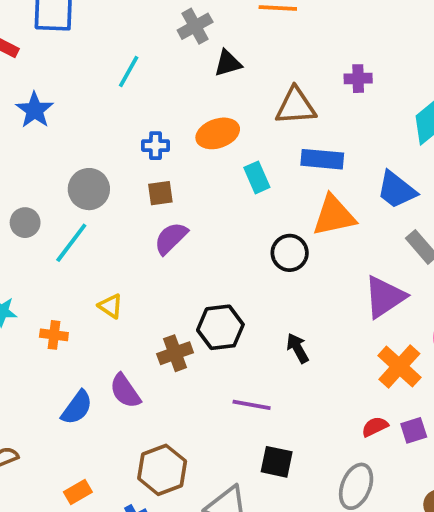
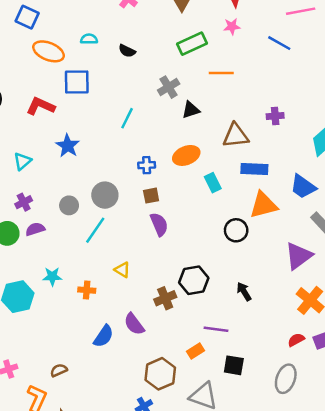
gray circle: (25, 223) -> (69, 205), moved
purple semicircle: (171, 238) -> (159, 224), turned 115
orange rectangle: (78, 492) -> (196, 351), moved

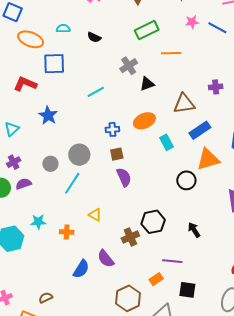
pink star: (232, 26) -> (192, 22), moved
cyan line: (127, 118) -> (96, 92), turned 36
blue rectangle: (254, 169) -> (200, 130), turned -35

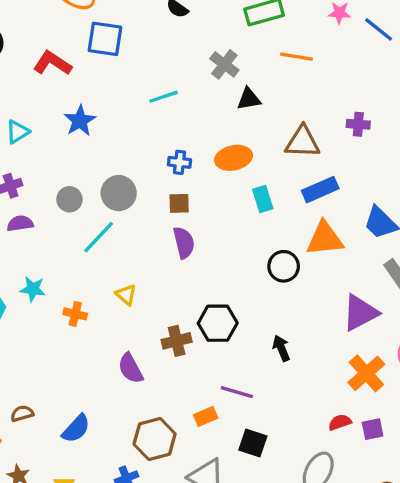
gray cross: (129, 66) -> (224, 64), turned -30
blue semicircle: (81, 269) -> (76, 429), moved

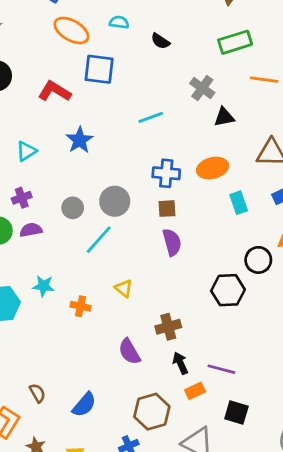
blue cross: (179, 162) -> (166, 173), size x1.4
black hexagon: (218, 323) -> (228, 290), moved
black arrow: (281, 348) -> (180, 363), moved
brown semicircle: (22, 414) -> (37, 393), turned 78

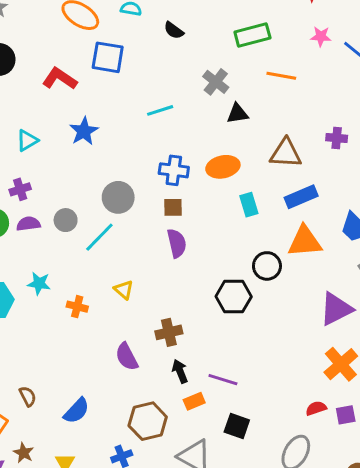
gray circle: (73, 208) -> (66, 220), moved

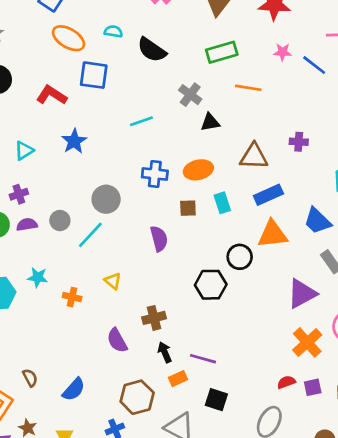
black semicircle: (174, 30) -> (152, 50), size x1.6
brown square: (173, 207) -> (188, 208), moved

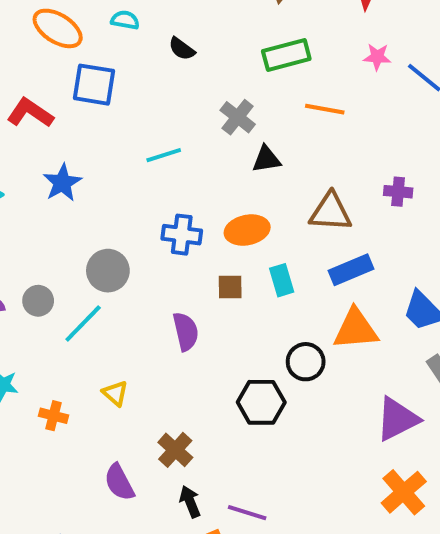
black semicircle: (152, 50) -> (182, 49), size x0.6
brown cross: (154, 318) -> (175, 450), turned -35

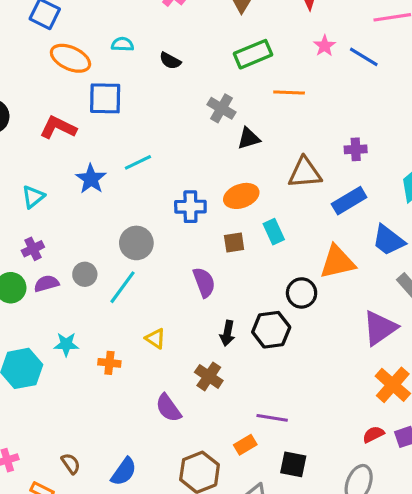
pink star: (377, 57) -> (325, 46), turned -30
cyan line: (164, 155) -> (138, 162), moved
blue rectangle: (351, 270) -> (349, 201), moved
black arrow: (190, 502) -> (227, 333), moved, turned -140

